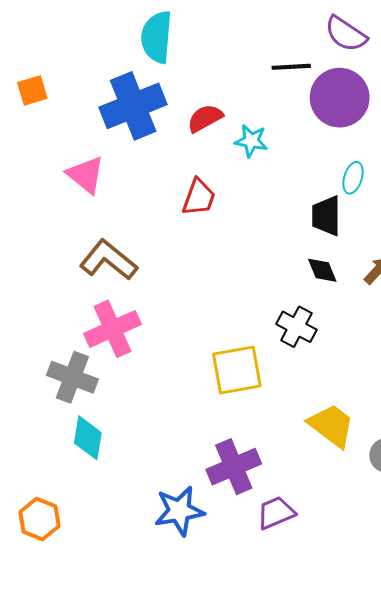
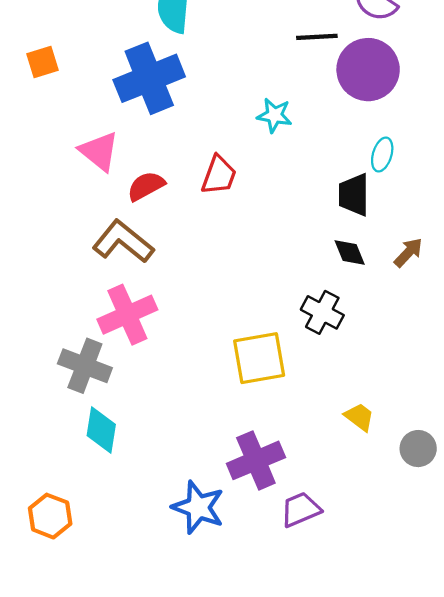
red semicircle: (205, 118) -> (146, 186), moved
yellow trapezoid: (331, 426) -> (359, 417), size x0.6
blue star: (179, 511) -> (198, 507), turned 30

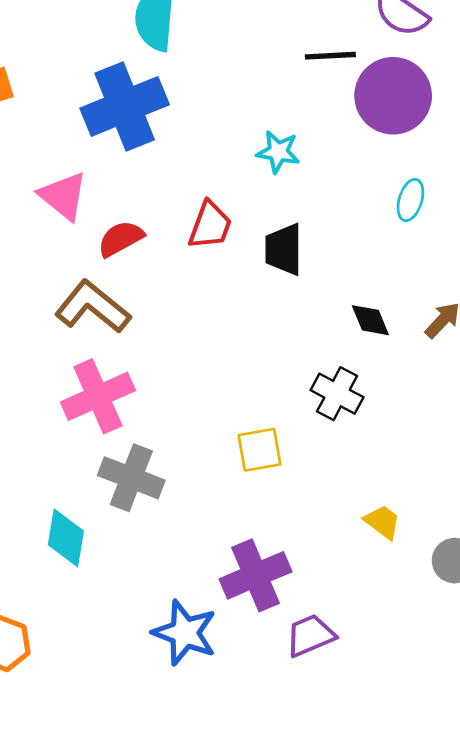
black trapezoid: (354, 195) -> (284, 249), moved
yellow square: (259, 358) -> (260, 450), size x0.7
gray cross: (85, 366) -> (131, 478), moved

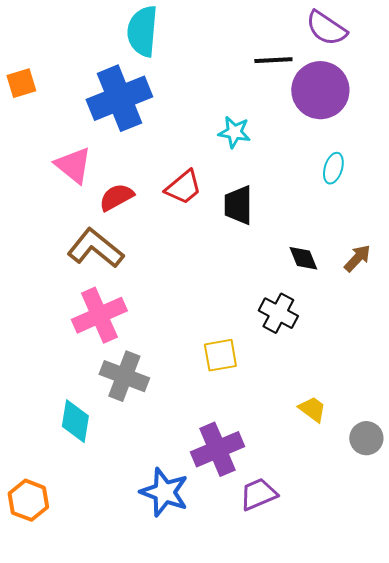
red trapezoid: (210, 225) -> (183, 187), turned 30

